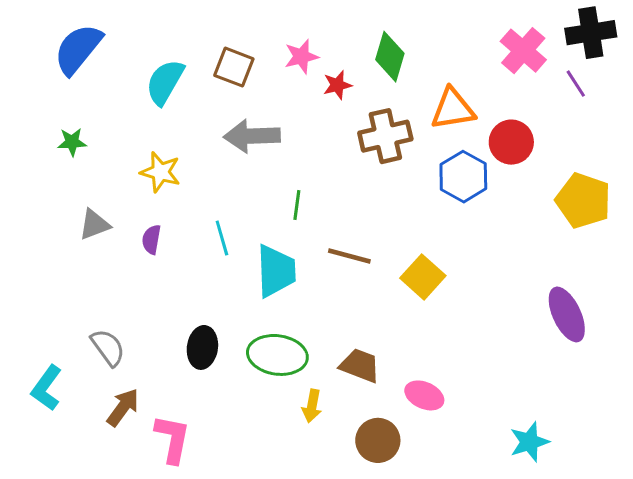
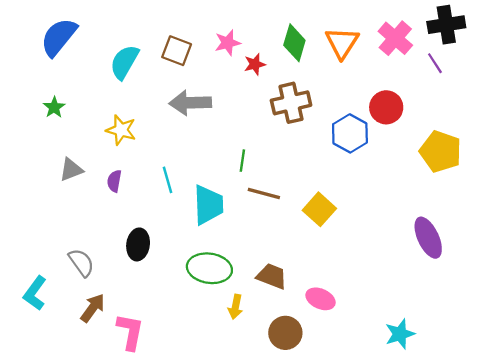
orange triangle: (453, 109) -> (342, 43), moved, turned -48
green star: (72, 142) -> (54, 107), turned -30
green line: (297, 205) -> (242, 161), moved
black ellipse: (202, 347) -> (138, 244), moved

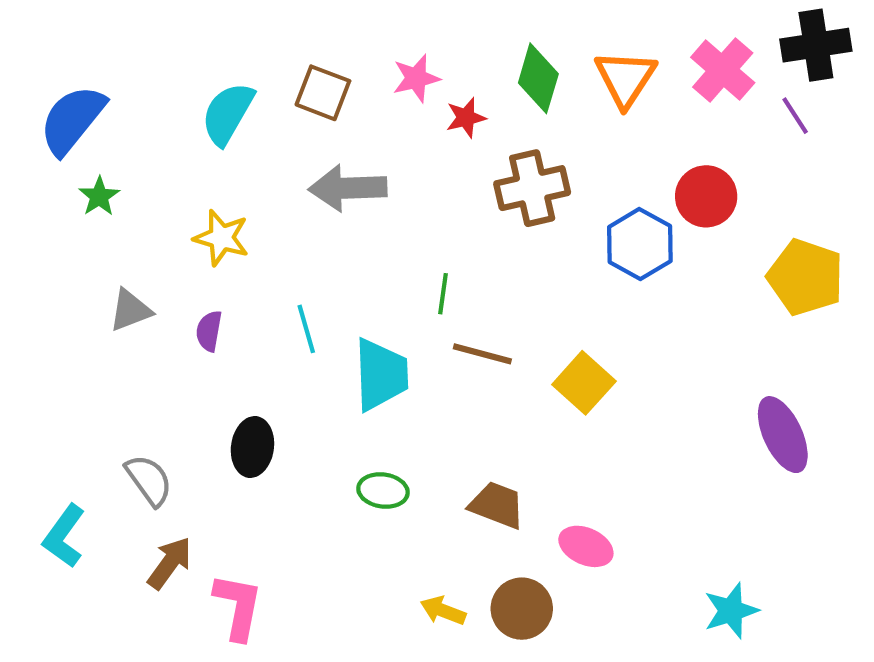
blue semicircle: (59, 37) -> (72, 120), moved
green ellipse: (209, 268) -> (383, 490), size x0.6
yellow arrow: (236, 307) -> (443, 611), moved, turned 100

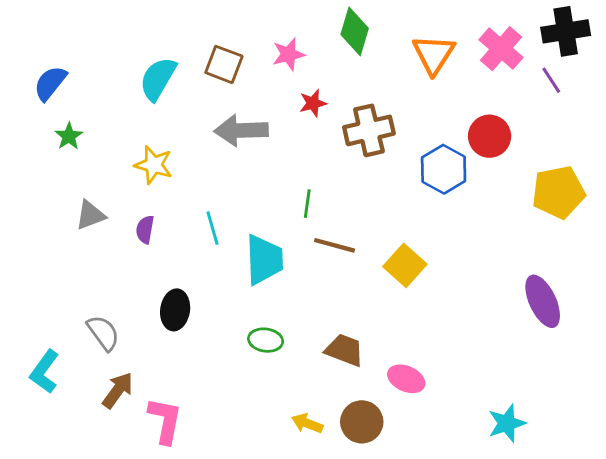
green diamond: (538, 78) -> (355, 31), moved
red star: (466, 118) -> (313, 103), moved
blue semicircle: (72, 120) -> (50, 83), size x0.7
yellow pentagon: (806, 277) -> (558, 192), turned -30

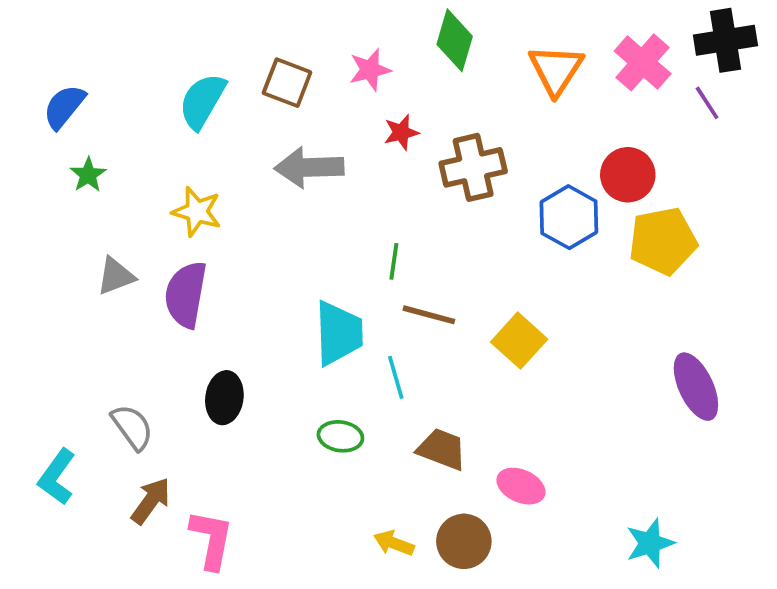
yellow pentagon: (558, 192) -> (663, 241), moved
cyan line: (212, 228) -> (396, 377), moved
purple semicircle: (145, 230) -> (186, 294), size x1.8

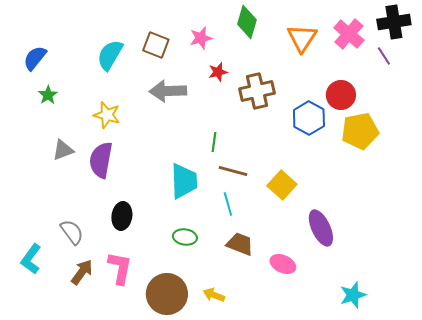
cyan line: (396, 377) -> (228, 204), moved
purple ellipse: (696, 387) -> (321, 228), moved
pink L-shape: (212, 539) -> (120, 268), moved
brown circle: (464, 541) -> (167, 294), moved, size x1.4

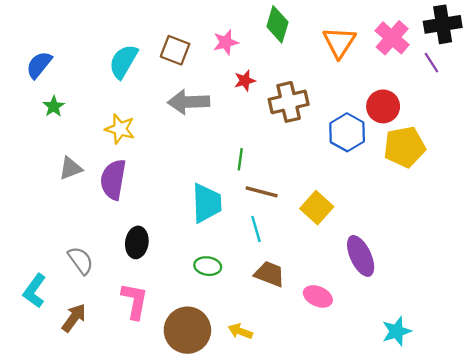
brown arrow: (82, 272) -> (74, 318), moved

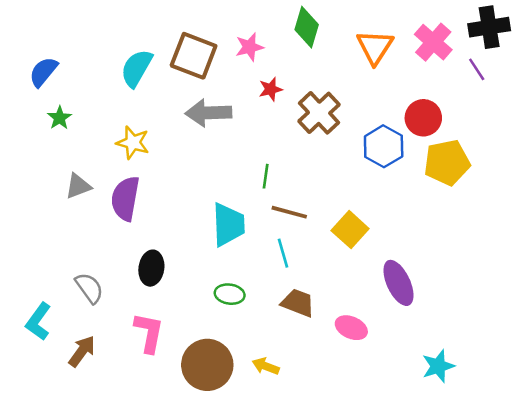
brown square: (175, 50) -> (194, 56), size x1.4
brown cross: (289, 102) -> (319, 113), turned -30

